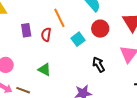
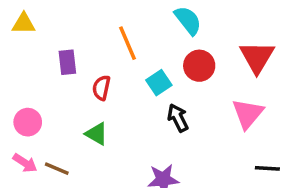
red semicircle: (46, 35) -> (101, 88), moved
black arrow: (99, 65) -> (178, 118), moved

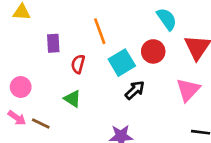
cyan semicircle: (188, 20) -> (167, 19), moved
cyan square: (159, 83) -> (122, 63), size x1.4
black arrow: (178, 118) -> (135, 90), turned 70

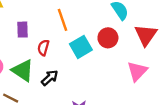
black arrow: (135, 90) -> (50, 78), moved
green triangle: (72, 99) -> (23, 70), moved, size x1.5

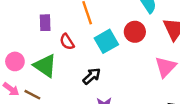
red semicircle: (43, 48) -> (67, 42), turned -49
black arrow: (50, 78) -> (92, 76), moved

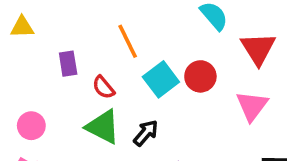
red circle: (135, 32) -> (200, 76), moved
green triangle: (45, 66) -> (103, 127), moved

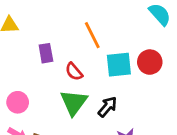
cyan square: (161, 79) -> (119, 65), turned 32
green triangle: (103, 127) -> (74, 102), turned 40

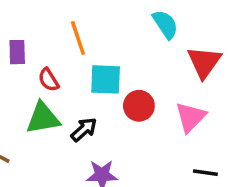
red circle: (150, 62) -> (139, 106), moved
green triangle: (74, 102) -> (43, 118), turned 36

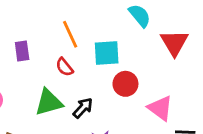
cyan square: (106, 79) -> (107, 53), moved
red semicircle: (49, 80) -> (64, 67), moved
pink triangle: (191, 117) -> (160, 108), moved, turned -32

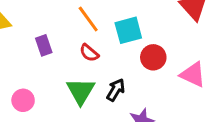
green triangle: (49, 102) -> (81, 91), turned -32

